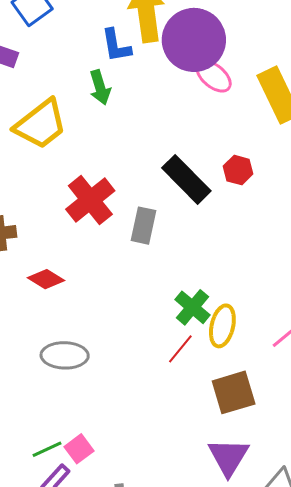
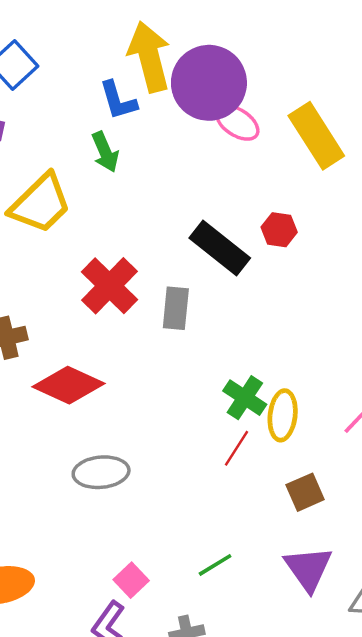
red diamond: (46, 279) -> (68, 385), size x1.6
brown square: (234, 392) -> (305, 492), size x0.7
green line: (47, 449) -> (215, 565), moved

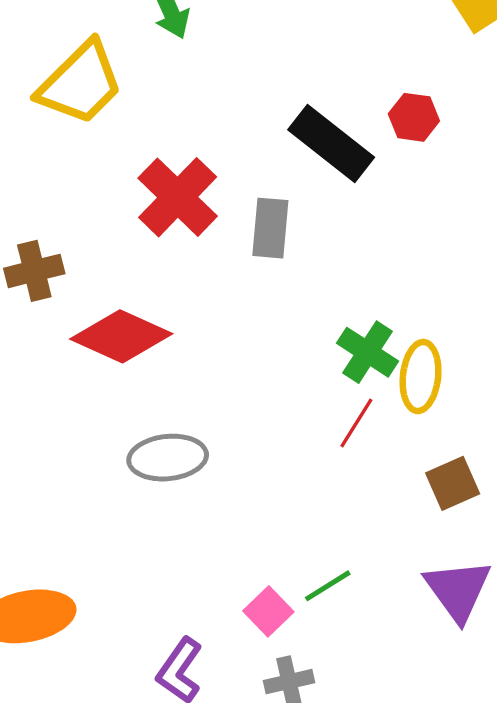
pink square: (131, 580) -> (268, 611), moved

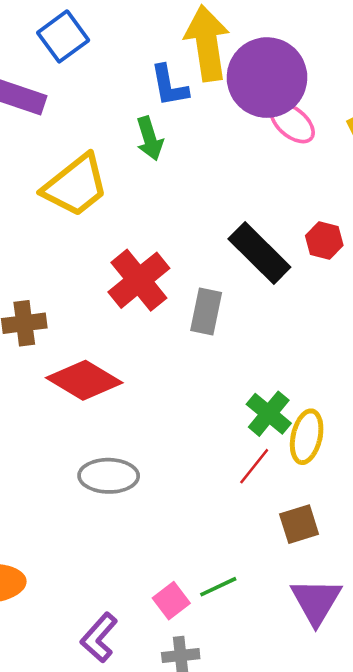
brown square: (453, 483) -> (299, 524), moved

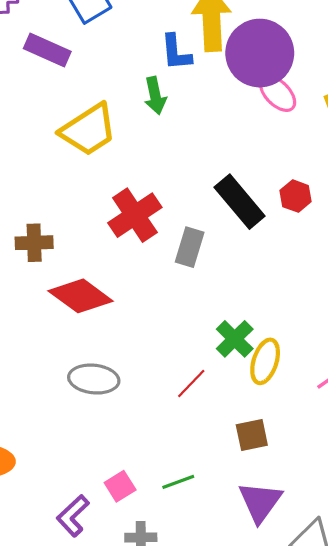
red line: (254, 466) -> (191, 384), moved
pink square: (171, 601) -> (120, 486), moved

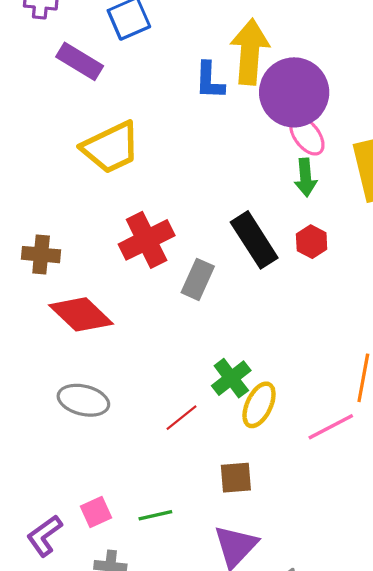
green arrow: (155, 96) -> (306, 177), moved

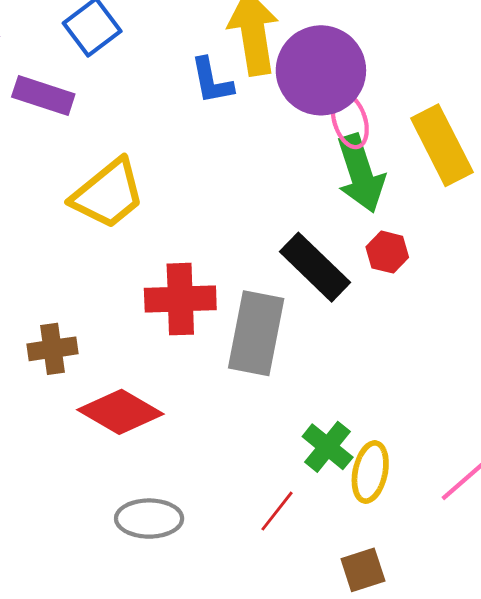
pink ellipse: (307, 136) -> (350, 121), turned 33
green arrow: (306, 177) -> (361, 173), size x1.6
red cross: (147, 240) -> (180, 299), turned 38
gray rectangle: (198, 279) -> (256, 333), size x1.6

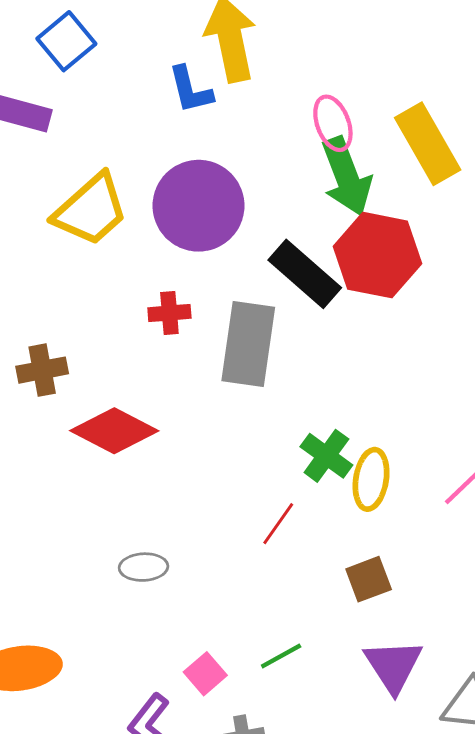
purple circle: (321, 70) -> (199, 206), moved
red hexagon: (387, 252) -> (377, 255), size x2.0
red cross: (180, 299) -> (169, 313), size x0.6
gray ellipse: (149, 519) -> (144, 567), moved, size x0.7

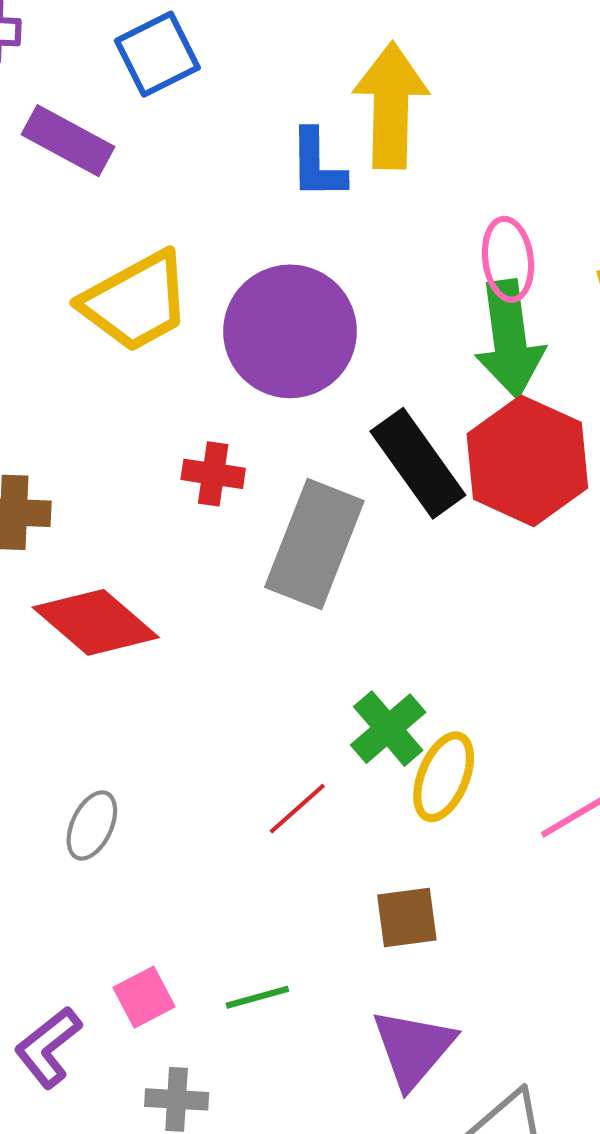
gray ellipse: (144, 567) -> (92, 825), turned -75

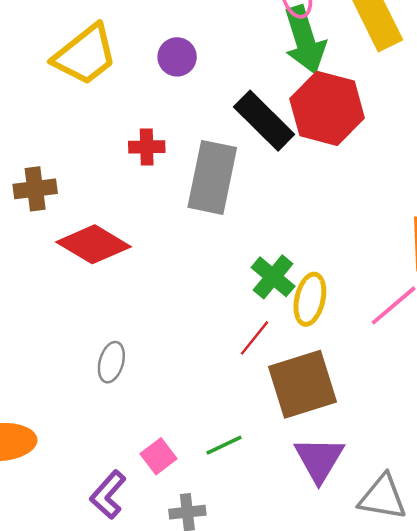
purple circle: (290, 331) -> (177, 57), size x0.5
red line: (297, 809) -> (255, 338), moved
brown square: (407, 917) -> (303, 384), size x1.8

